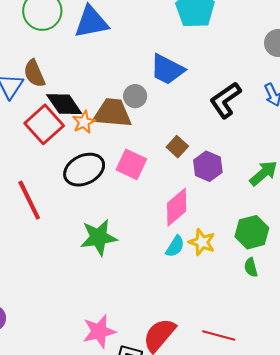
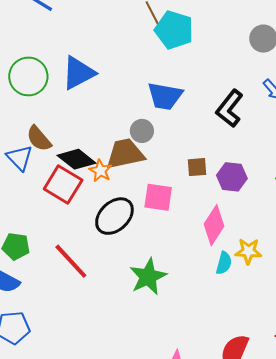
brown square: (177, 147) -> (197, 167), turned -30

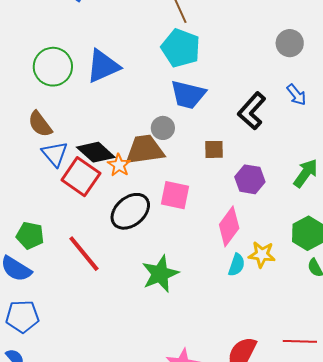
cyan pentagon: (174, 30) -> (181, 48), moved
brown semicircle: (39, 139) -> (40, 124), moved
blue triangle: (20, 158) -> (55, 154), moved
brown square: (197, 167) -> (214, 149), moved

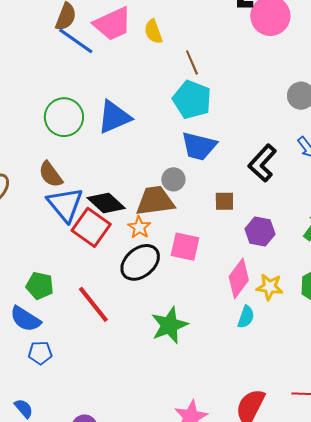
blue triangle: (55, 154) -> (65, 204), size x1.4
orange star: (119, 165) -> (139, 227), moved
yellow star: (262, 255) -> (270, 287), moved
blue pentagon: (22, 316) -> (40, 353), moved, size x0.7

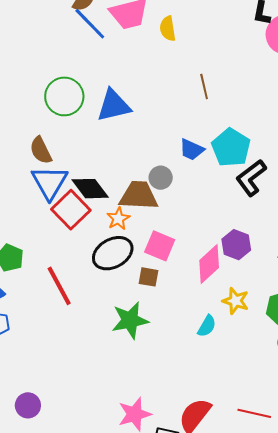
brown line: (192, 62) -> (204, 87), moved
cyan pentagon: (192, 100) -> (231, 148), moved
blue trapezoid: (199, 146) -> (192, 150), size x0.7
brown square: (224, 201) -> (149, 277), moved
pink diamond: (239, 278) -> (209, 264), moved

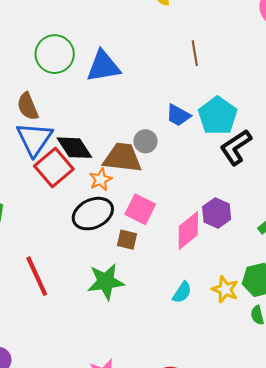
red line: (59, 286) -> (37, 276), moved
yellow star: (236, 301) -> (225, 289), moved

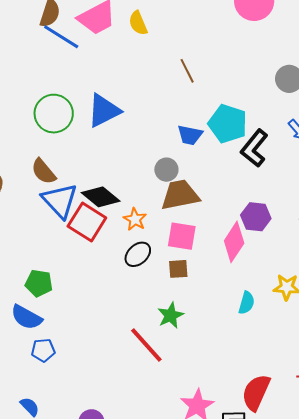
brown trapezoid: (122, 158) -> (180, 195), moved
black ellipse: (93, 214) -> (138, 254), size x0.7
red line: (37, 276) -> (146, 345), moved
green star: (106, 282) -> (171, 315), size x0.7

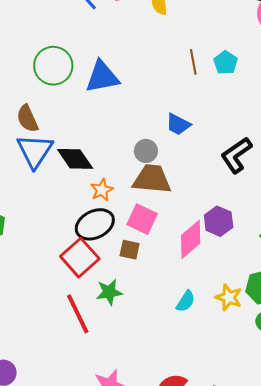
cyan pentagon: (228, 124) -> (226, 63), moved, size x0.6
red square: (87, 222) -> (80, 258), moved
black ellipse: (138, 254) -> (95, 224), size x1.4

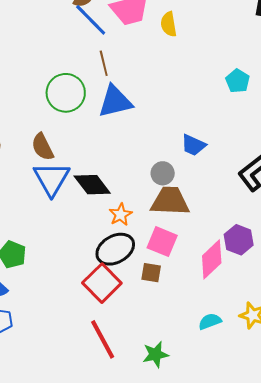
brown line: (193, 62) -> (104, 63), moved
green star: (109, 292) -> (156, 354), moved
cyan semicircle: (186, 301) -> (210, 321), turned -140

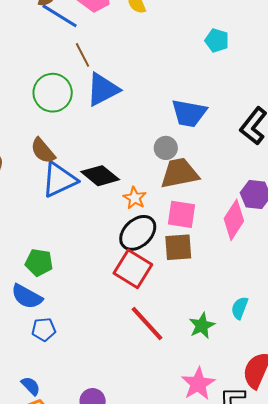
blue trapezoid: (193, 145) -> (189, 113), size x1.4
blue triangle: (52, 179) -> (59, 180), turned 48
brown square: (151, 273) -> (178, 247), size x1.4
cyan semicircle: (210, 321) -> (240, 308), moved, turned -35

